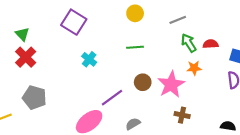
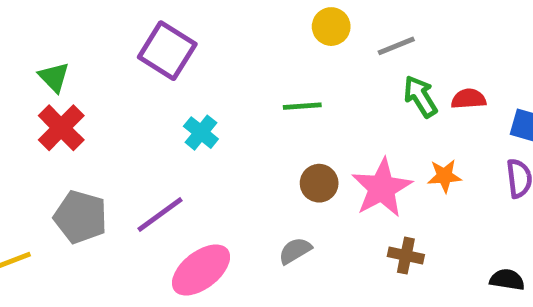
yellow circle: (135, 13) -> (331, 27), moved
orange star: (194, 68) -> (444, 176), moved
purple line: (112, 98) -> (160, 215), moved
gray semicircle: (133, 124) -> (295, 251), moved

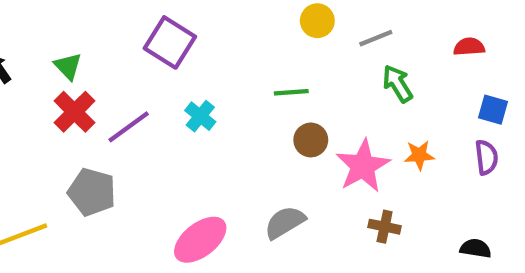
red semicircle: (469, 99) -> (469, 47), moved
brown circle: (319, 183) -> (311, 140), moved
purple line: (160, 215) -> (129, 127), moved
gray semicircle: (295, 251) -> (285, 222), size x1.4

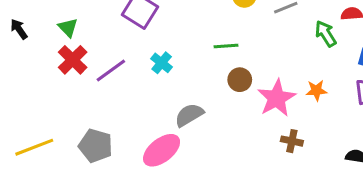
green arrow: (398, 84) -> (326, 34), moved
gray pentagon: (92, 192) -> (96, 146), moved
gray semicircle: (285, 222) -> (189, 115), moved

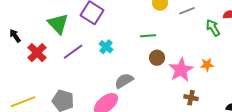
green triangle: (68, 28) -> (58, 24), moved, size x1.6
black arrow: (19, 29) -> (15, 36), moved
red cross: (73, 60) -> (37, 53), moved

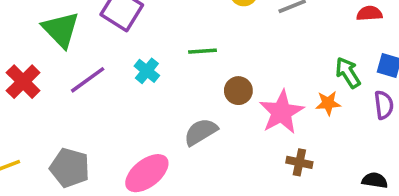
green arrow: (213, 28) -> (348, 73), moved
green line: (148, 36) -> (202, 51), moved
gray semicircle: (124, 81) -> (201, 132), moved

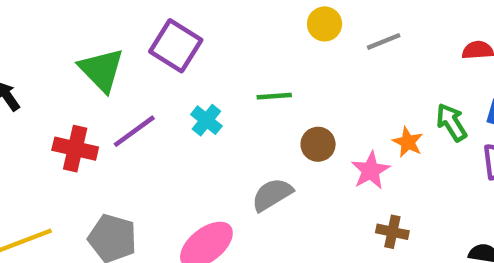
red cross: (23, 82) -> (75, 149), moved, turned -32
orange star: (328, 103) -> (408, 142), moved, turned 30
pink star: (281, 112) -> (371, 171), size x0.7

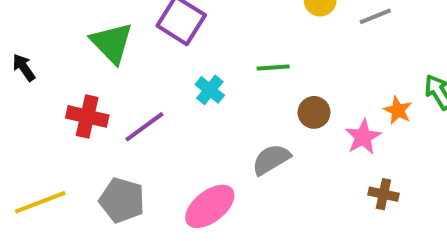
purple line: (134, 131) -> (144, 127), moved

